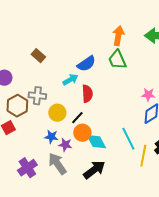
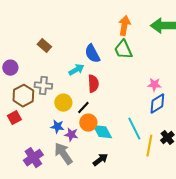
blue semicircle: (86, 64) -> (92, 54), turned 96
black arrow: (94, 170) -> (100, 160), size x0.7

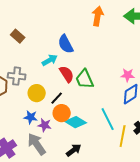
green trapezoid: (123, 50) -> (85, 79), moved
red semicircle: (93, 84) -> (67, 74), turned -30
cyan diamond: (102, 132) -> (76, 122), turned -30

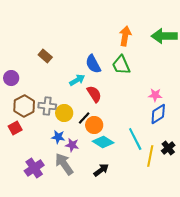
gray cross: (17, 76) -> (47, 106), moved
green trapezoid: (85, 79) -> (121, 65), moved
orange circle: (62, 113) -> (94, 125), moved

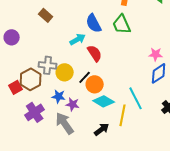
brown hexagon: (24, 106) -> (31, 79), moved
yellow line: (150, 156) -> (123, 115), moved
purple cross: (34, 168) -> (35, 112), moved

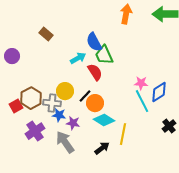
green trapezoid: (122, 24) -> (104, 55), moved
pink star: (156, 54) -> (141, 83), moved
gray cross: (48, 65) -> (52, 103), moved
cyan line: (136, 98) -> (142, 101), moved

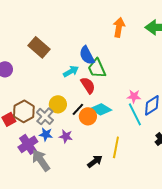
brown rectangle: (46, 34) -> (39, 47), size x1.5
gray cross: (52, 103) -> (45, 116), turned 36
blue star: (59, 115) -> (46, 134), moved
cyan diamond: (104, 120) -> (101, 109), moved
gray arrow: (65, 142) -> (41, 160), moved

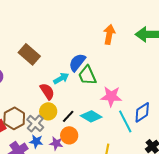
blue semicircle: (87, 55) -> (77, 62), turned 66
red semicircle: (88, 85) -> (47, 91), moved
pink star: (134, 96) -> (111, 96), moved, size x1.5
orange circle: (88, 116) -> (69, 135), moved

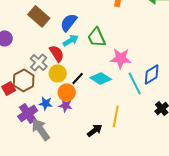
blue semicircle: (77, 62) -> (69, 22), moved
gray cross: (35, 123) -> (39, 62), moved
orange circle: (69, 135) -> (67, 92), moved

